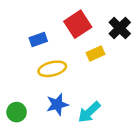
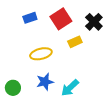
blue rectangle: (38, 39) -> (30, 18), moved

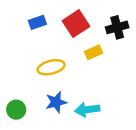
black cross: (94, 22) -> (117, 27), turned 30
cyan arrow: (70, 88) -> (87, 110), turned 36

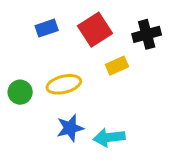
green circle: (16, 110) -> (20, 92), moved

